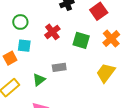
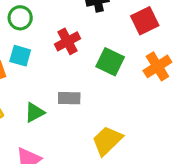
yellow trapezoid: (106, 73) -> (107, 141), moved

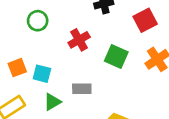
cyan square: (20, 56) -> (42, 74), moved

